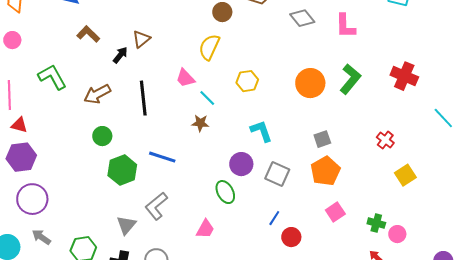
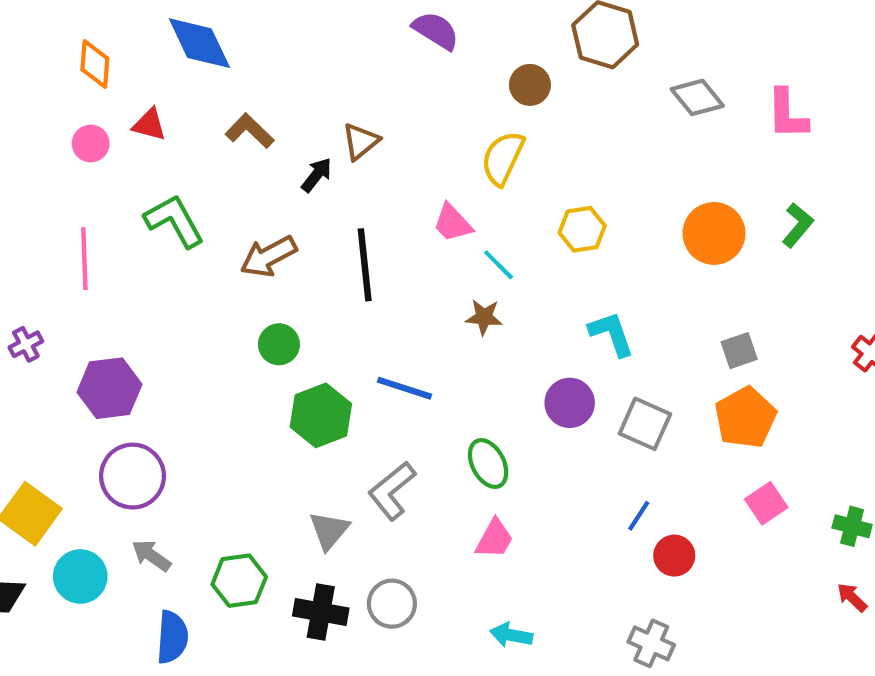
green L-shape: (350, 79) -> (798, 225), size x0.7
red triangle: (19, 125) -> (149, 125), moved
green ellipse: (225, 192) -> (488, 464), moved

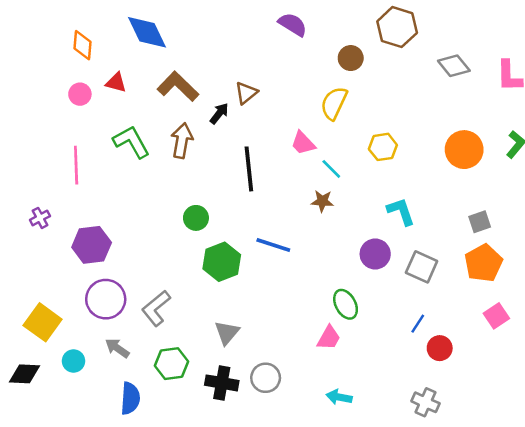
brown L-shape: (250, 131) -> (178, 86), size x1.4
brown arrow: (268, 256) -> (182, 141), moved, turned 128
green ellipse: (488, 464) -> (346, 304), moved
gray L-shape: (392, 491) -> (156, 308), moved
cyan circle: (80, 576) -> (73, 361), size x0.7

